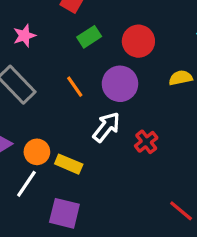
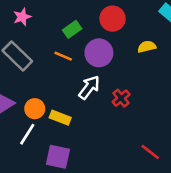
green rectangle: (89, 37) -> (72, 29), moved
orange line: (75, 87) -> (63, 56), turned -30

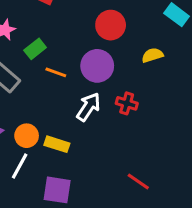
green rectangle: (72, 29) -> (35, 49), moved
red cross: (121, 98) -> (127, 103), moved, turned -30
red line: (150, 152) -> (138, 182), moved

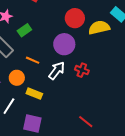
yellow semicircle: (152, 55) -> (99, 28), moved, size x1.5
orange line: (56, 72) -> (33, 60), moved
orange circle: (27, 136) -> (17, 78), moved

